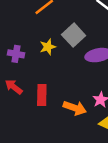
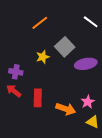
purple cross: (16, 54) -> (16, 72), moved

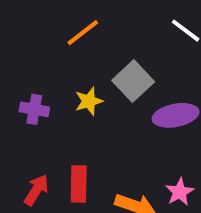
purple cross: (16, 72) -> (34, 109), moved
red arrow: (14, 91) -> (36, 190), moved, turned 84

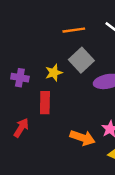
orange line: (83, 33) -> (74, 30), moved, turned 30
red rectangle: (79, 184) -> (45, 103), moved

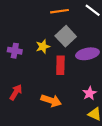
red rectangle: (45, 103) -> (60, 65), moved
orange arrow: (83, 138) -> (51, 101), moved

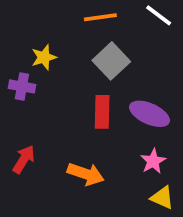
yellow star: (43, 47) -> (44, 57), moved
purple ellipse: (87, 54) -> (150, 114), moved, turned 35

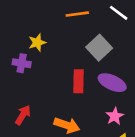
gray square: (111, 61) -> (99, 48), moved

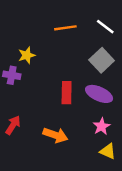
gray square: (99, 48) -> (102, 60), moved

